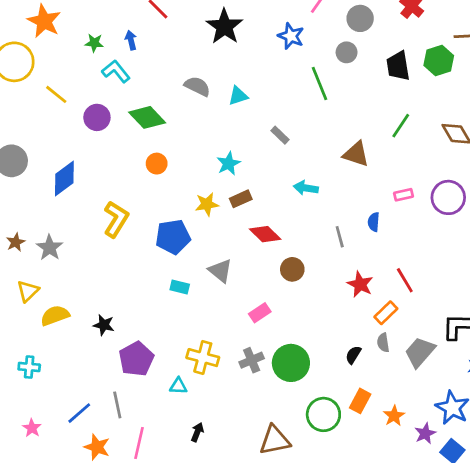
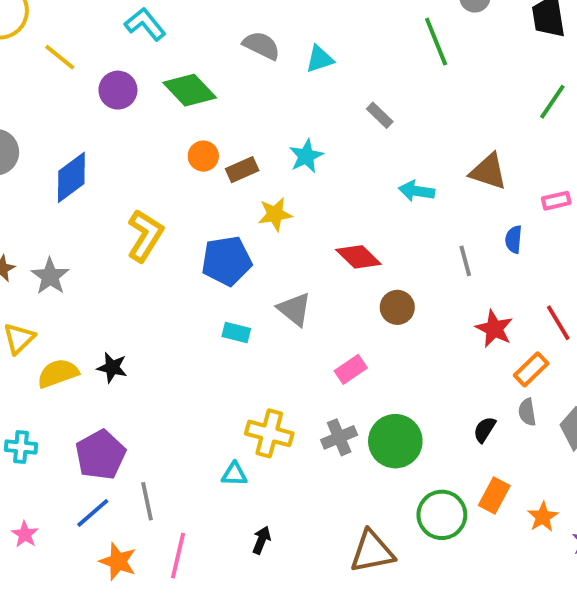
brown triangle: (356, 154) -> (488, 172), moved
brown rectangle: (241, 199) -> (242, 170), moved
black star: (104, 325) -> (112, 367), moved
purple pentagon: (136, 359) -> (100, 455), moved

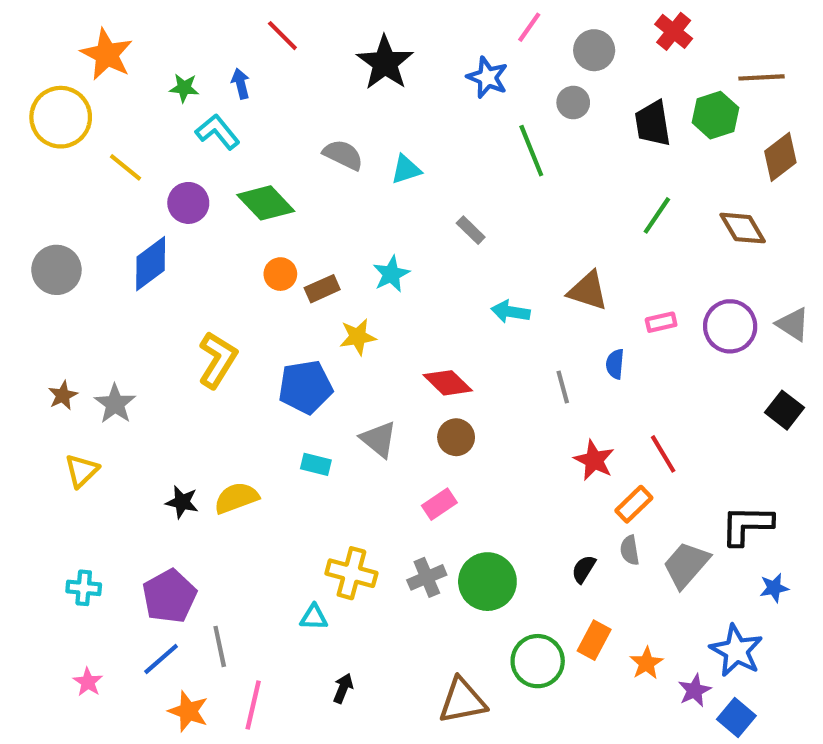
blue diamond: (71, 177) -> (151, 264), moved
brown circle: (397, 307) -> (456, 437), moved
yellow semicircle: (58, 373) -> (236, 498), moved

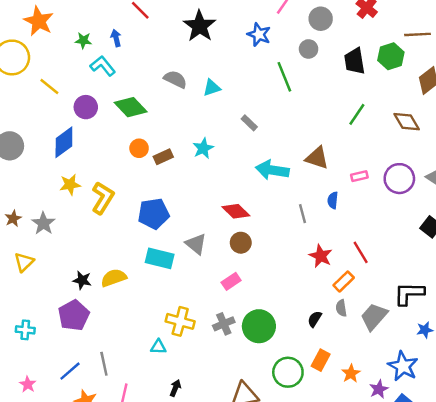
cyan arrow: (510, 312) -> (272, 170), size x1.5
yellow star: (358, 337) -> (70, 185), moved
cyan rectangle: (316, 464) -> (160, 258), size x1.6
purple pentagon: (169, 596) -> (74, 315), moved

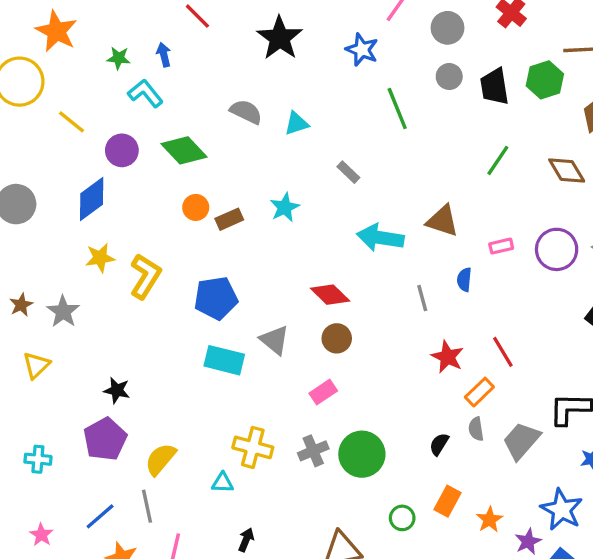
gray circle: (309, 49) -> (449, 77), moved
yellow semicircle: (114, 278) -> (160, 459), moved, turned -30
green circle: (288, 372) -> (402, 518), size x0.6

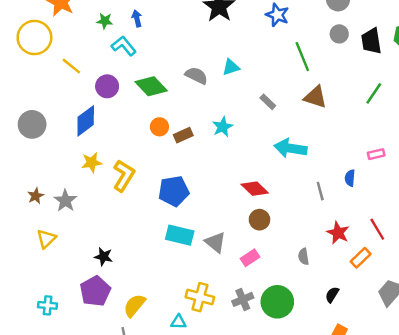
gray semicircle: (246, 112) -> (196, 76), moved
brown triangle: (442, 221) -> (315, 97), moved
gray triangle: (275, 340) -> (215, 242), moved
gray semicircle: (476, 429) -> (304, 257), moved

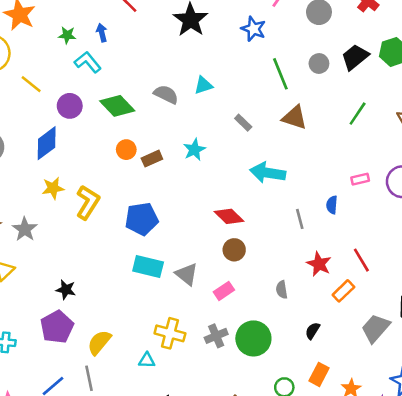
gray circle: (339, 34) -> (319, 63), moved
black trapezoid: (371, 41) -> (355, 57), turned 60

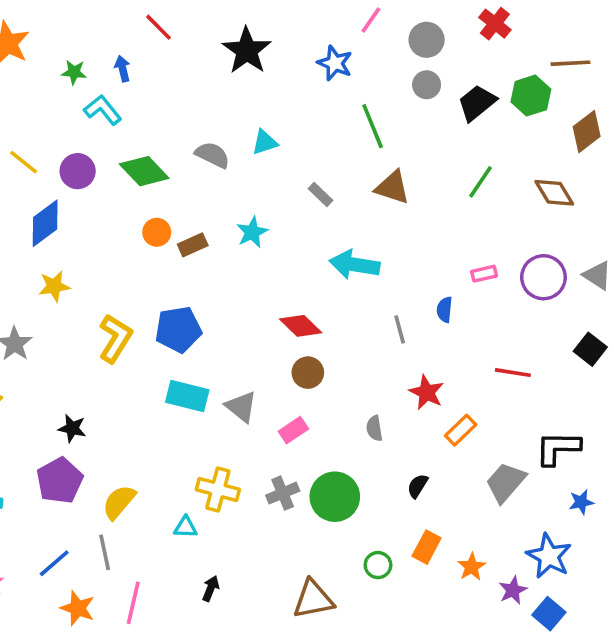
gray circle: (319, 63) -> (427, 85), moved
yellow line: (31, 84) -> (24, 162), moved
yellow L-shape: (88, 202) -> (115, 338), moved
red line: (361, 260) -> (513, 373), moved, turned -50

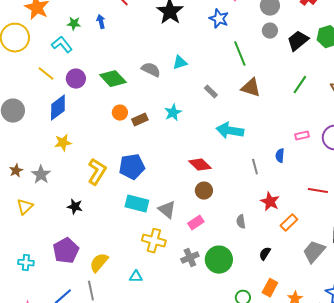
cyan L-shape: (103, 110) -> (62, 45), moved
black star: (72, 428) -> (75, 207), moved
yellow cross: (218, 489) -> (154, 241), moved

